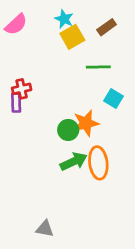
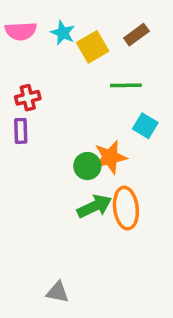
cyan star: (64, 19) -> (63, 33), moved
pink semicircle: (16, 24) -> (21, 31), turned 40
red cross: (22, 89) -> (28, 98), moved

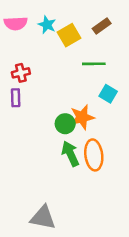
green arrow: (94, 206) -> (70, 154), turned -90
gray triangle: (58, 292) -> (43, 218), size x1.5

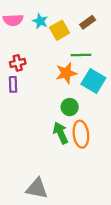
cyan square: (108, 94) -> (93, 81), size x1.5
orange star: (82, 117) -> (66, 73), moved
green circle: (65, 124) -> (70, 107), moved

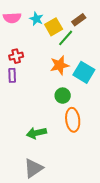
green line: (81, 55) -> (66, 38), moved, turned -48
green arrow: (61, 133) -> (36, 133), moved, turned -78
gray triangle: (37, 188) -> (33, 168), turned -45

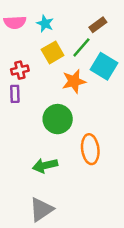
yellow square: (54, 27) -> (53, 52), moved
cyan square: (84, 72) -> (104, 66), moved
green circle: (63, 96) -> (58, 119), moved, size x1.5

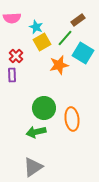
cyan star: (45, 24) -> (36, 27), moved
red cross: (20, 70) -> (16, 56), turned -32
green circle: (58, 119) -> (44, 108), moved

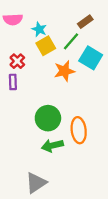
green arrow: (36, 132) -> (52, 146), moved

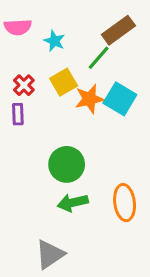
brown rectangle: (85, 22) -> (118, 30), size x1.5
yellow square: (46, 46) -> (64, 82), moved
cyan square: (91, 58) -> (120, 99), moved
orange ellipse: (79, 130) -> (125, 203), moved

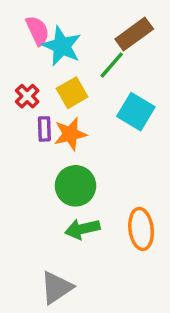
pink semicircle: (18, 27) -> (38, 31), moved, turned -112
cyan star: (54, 41) -> (62, 46), size x1.6
orange star: (89, 99) -> (70, 134), moved
purple rectangle: (18, 114) -> (44, 129), moved

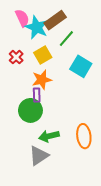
brown rectangle: (134, 34) -> (55, 20), moved
purple rectangle: (44, 129) -> (37, 95), moved
green circle: (75, 186) -> (30, 110), moved
gray triangle: (57, 288) -> (39, 156), moved

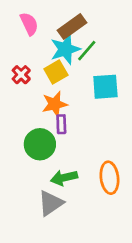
cyan star: (37, 27) -> (65, 49), moved, turned 30
cyan square: (81, 66) -> (105, 87), turned -35
purple rectangle: (37, 95) -> (61, 124), moved

